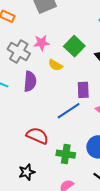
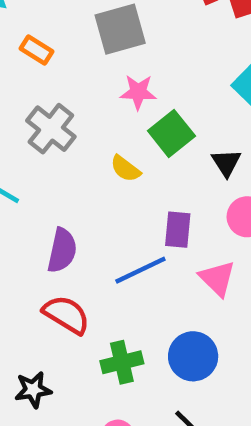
pink star: (41, 43) -> (138, 92), moved
purple semicircle: (30, 81) -> (62, 250), moved
green cross: (66, 154) -> (122, 362), turned -30

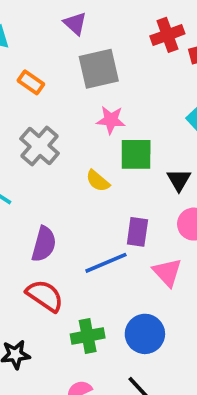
green square: (171, 133) -> (136, 154), turned 36

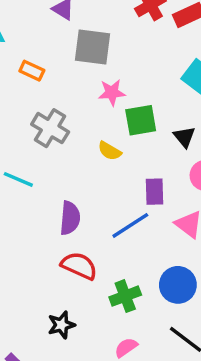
gray square: (99, 69) -> (92, 47), turned 30

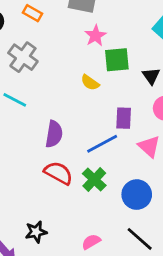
pink star: (112, 92) -> (95, 36), turned -30
gray cross: (50, 128) -> (23, 57), moved
green cross: (125, 296) -> (94, 180), moved, turned -30
black star: (61, 325) -> (36, 232), moved

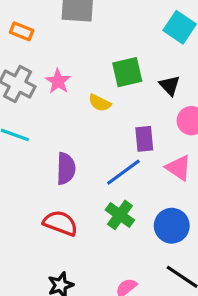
pink star: (95, 36) -> (58, 81), moved
red semicircle: (58, 173) -> (60, 223), moved

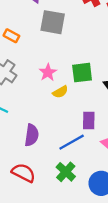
pink star: (58, 81) -> (48, 72), moved
yellow semicircle: (100, 103) -> (60, 92), turned -63

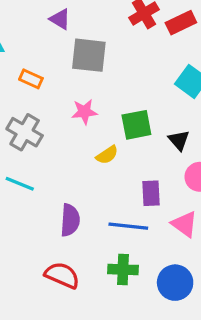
pink star: (48, 72) -> (84, 112), moved, turned 30
blue line: (72, 142) -> (128, 226), turned 40
green cross: (66, 172) -> (123, 270), turned -36

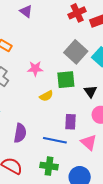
gray square: (89, 55) -> (76, 52), moved, turned 30

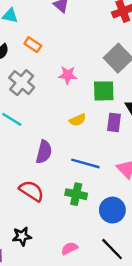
yellow semicircle: (46, 96) -> (78, 120), moved
purple rectangle: (70, 122) -> (114, 122), moved

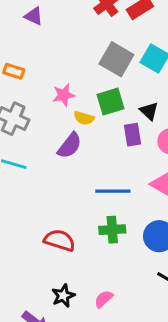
yellow semicircle: (78, 120) -> (84, 118), moved, turned 56
purple semicircle: (44, 152) -> (70, 146), moved, turned 40
pink semicircle: (69, 248) -> (104, 299), moved

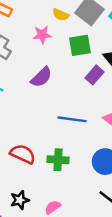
yellow semicircle: (84, 118) -> (61, 15), moved
purple rectangle: (133, 135) -> (94, 75), turned 42
green cross: (112, 230) -> (58, 160), moved

